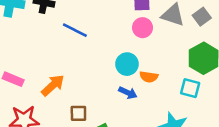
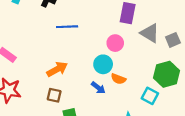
pink circle: (142, 28) -> (115, 43), moved
blue line: (75, 30) -> (67, 27), turned -42
orange arrow: (53, 85) -> (57, 69), moved

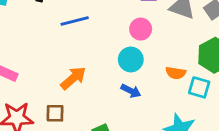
orange semicircle: (118, 79) -> (176, 73), moved
brown square: (54, 95) -> (55, 113), moved

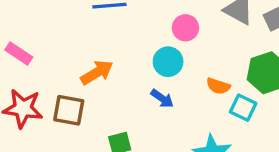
brown square: (55, 113) -> (69, 110), size x1.4

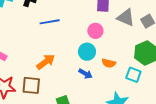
orange semicircle: (218, 86) -> (109, 63), moved

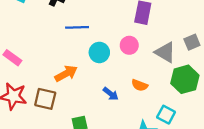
gray triangle: (126, 18) -> (165, 52), moved
cyan circle: (87, 52) -> (99, 52), moved
cyan square: (133, 75) -> (166, 115), moved

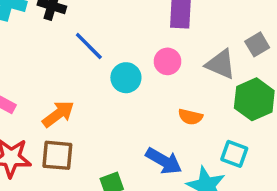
blue line: (77, 27) -> (89, 46), turned 55
orange arrow: (66, 73) -> (58, 114), moved
blue arrow: (111, 94) -> (164, 161), moved, size x1.5

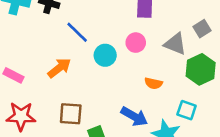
orange arrow: (58, 114) -> (59, 68), moved
brown square: (57, 155) -> (71, 114), moved

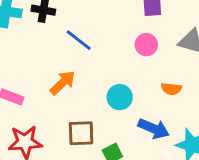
cyan circle: (105, 55) -> (120, 97), moved

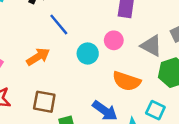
orange semicircle: (171, 89) -> (127, 81), size x1.6
cyan circle: (120, 97) -> (88, 53), moved

